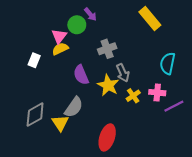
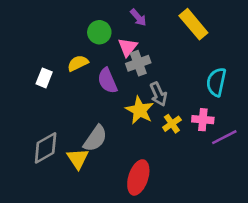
purple arrow: (90, 14) -> (138, 17), moved
pink triangle: (59, 36) -> (128, 47), moved
purple semicircle: (81, 75) -> (107, 81), moved

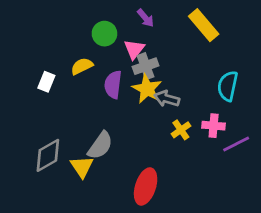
purple semicircle: (107, 81) -> (113, 85), turned 30
gray arrow: (158, 94) -> (167, 99), turned 130
yellow star: (140, 110) -> (147, 89), moved

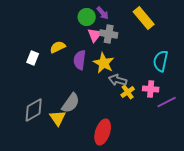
green circle: (104, 34) -> (87, 17), moved
gray cross: (146, 66) -> (109, 34), moved, turned 30
gray arrow: (167, 99) -> (118, 80), moved

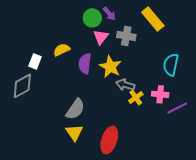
gray cross: (109, 34) -> (126, 36), moved
gray diamond: (34, 110) -> (22, 86), moved
yellow triangle: (58, 118) -> (74, 133), moved

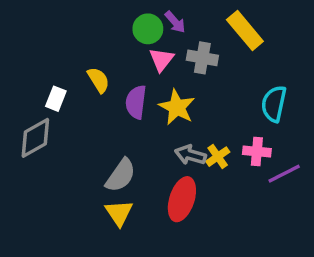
yellow semicircle: (62, 50) -> (98, 80), turned 84
gray arrow: (125, 85) -> (190, 155), moved
red ellipse: (109, 140) -> (182, 199), moved

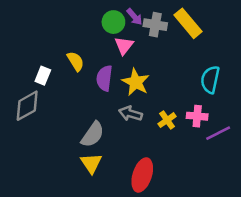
gray cross: (202, 58) -> (155, 25), moved
gray arrow: (190, 155) -> (130, 114), moved
red ellipse: (182, 199) -> (142, 175), moved

